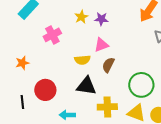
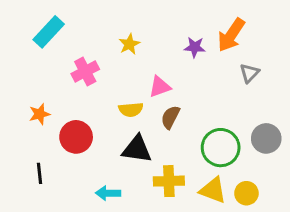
purple star: (101, 19) -> (195, 47), moved
red circle: (45, 90) -> (76, 137), moved

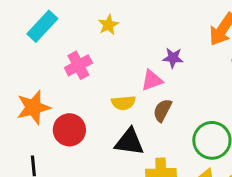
yellow star: (129, 44) -> (108, 25), moved
purple star: (195, 47) -> (173, 58), moved
orange star: (40, 114) -> (33, 107), size x1.6

